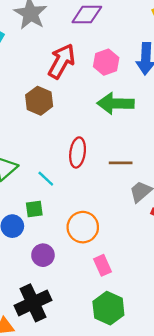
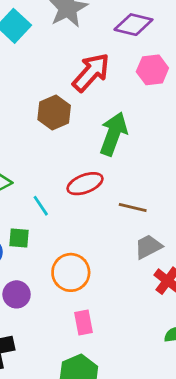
pink hexagon: (106, 62) -> (152, 70), moved
green arrow: (116, 104) -> (113, 134), moved, turned 96
red ellipse: (78, 153) -> (85, 184), turned 48

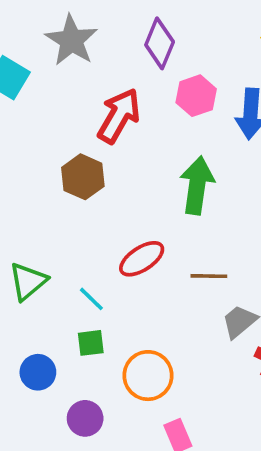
purple diamond: (133, 25) -> (160, 43), turned -69
green arrow: (113, 134) -> (197, 185), moved
green square: (19, 238) -> (91, 343), moved

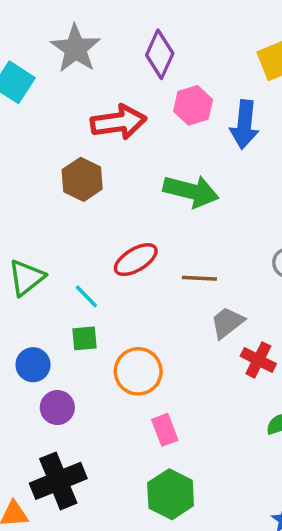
red arrow: (119, 116) -> (119, 122), turned 50
green arrow: (197, 185) -> (191, 191), turned 94
purple circle: (85, 418) -> (57, 408), moved

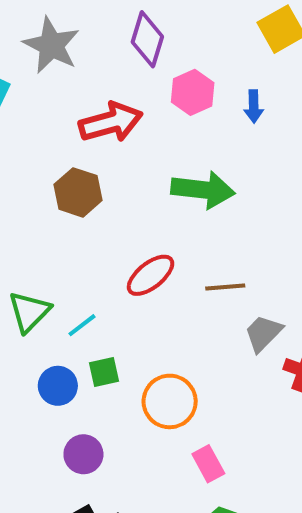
blue arrow: (244, 125) -> (254, 106), size x0.6
cyan line: (86, 296) -> (82, 325), moved, turned -76
blue circle: (33, 365) -> (58, 386), moved

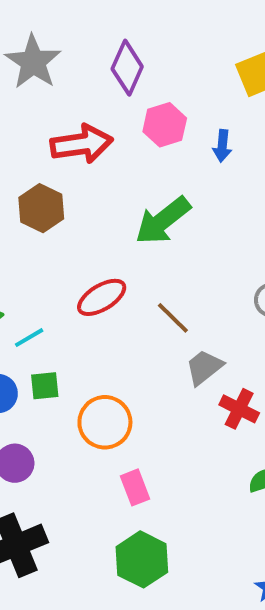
green arrow: (203, 190) -> (163, 221), turned 128
brown line: (225, 287) -> (173, 318), turned 42

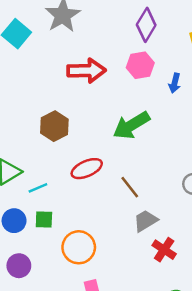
purple diamond: (127, 68) -> (146, 25), moved
brown hexagon: (41, 208) -> (54, 126), moved

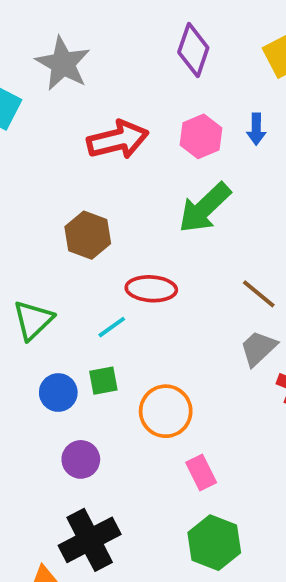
pink hexagon: (140, 65) -> (201, 136), moved
red ellipse: (87, 169) -> (151, 289), turned 40
brown line: (130, 187) -> (259, 294), moved
cyan line: (38, 188) -> (112, 327), moved

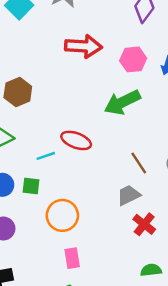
brown hexagon: (88, 235) -> (18, 92), moved

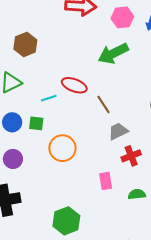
brown line: (139, 163) -> (103, 104), moved
red cross: (144, 224) -> (131, 156), turned 30
pink rectangle: (72, 258) -> (106, 181), moved

